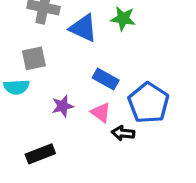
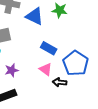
purple star: (63, 106) -> (12, 70), moved

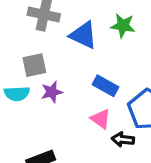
purple star: (12, 70) -> (52, 92), moved

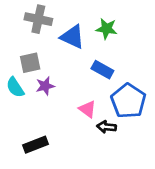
blue rectangle: (106, 86) -> (102, 70), moved
cyan semicircle: (17, 94) -> (15, 87), turned 60

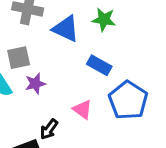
black arrow: (107, 127) -> (49, 129), moved, turned -60

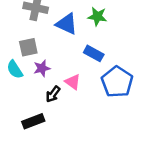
pink triangle: (83, 109) -> (73, 82), moved
black arrow: (49, 129) -> (53, 94), moved

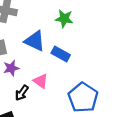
blue triangle: (67, 24) -> (35, 41), moved
blue pentagon: (117, 82) -> (83, 98), moved

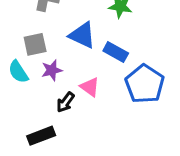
blue pentagon: (83, 98) -> (145, 84), moved

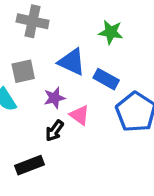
purple star: (52, 70) -> (54, 98), moved

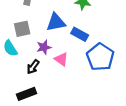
blue triangle: (72, 62) -> (56, 22), turned -36
black arrow: (54, 131) -> (33, 67), moved

